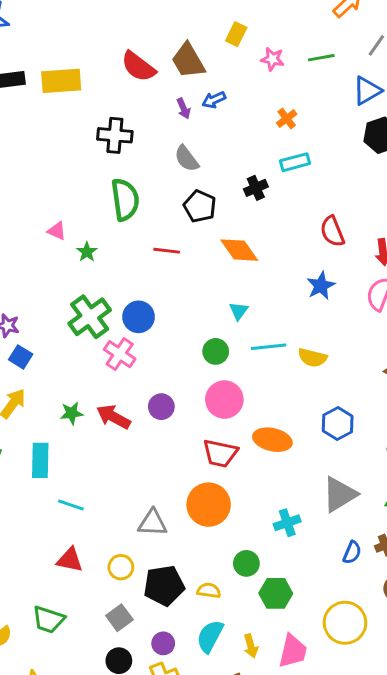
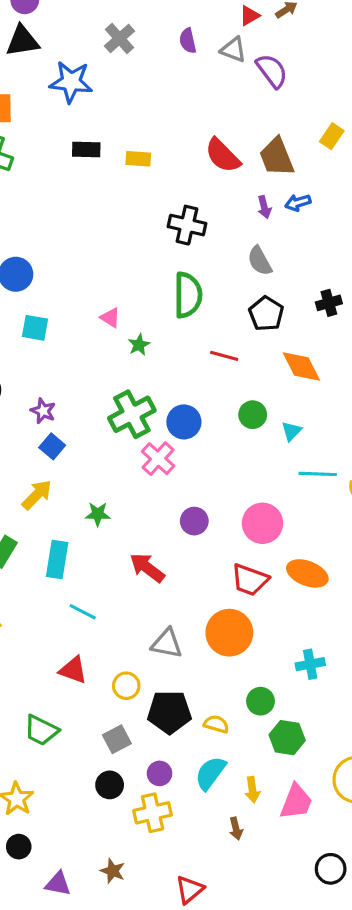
yellow rectangle: (61, 81) -> (138, 159), size x0.6
green circle: (216, 351) -> (253, 415), moved
red arrow: (113, 417) -> (147, 568), moved

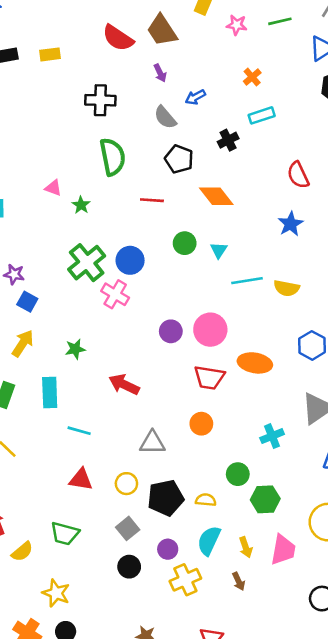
blue arrow: (298, 203) -> (195, 97), moved
purple circle: (194, 521) -> (171, 331), moved
orange circle: (229, 633) -> (201, 424), size x0.6
yellow cross: (153, 813) -> (185, 580), moved

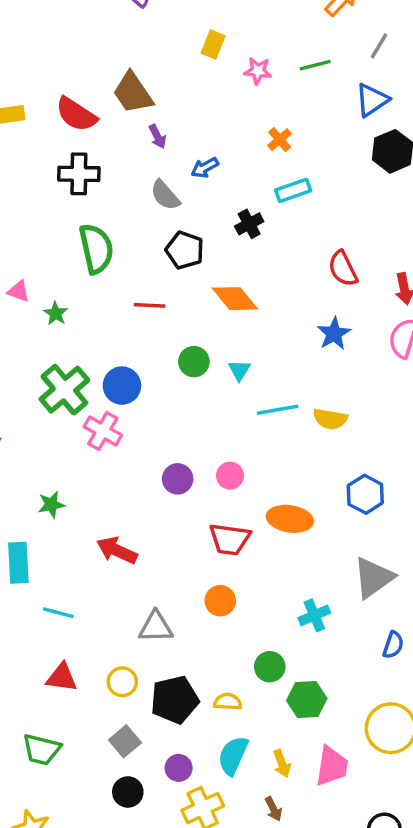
brown trapezoid: (162, 30) -> (133, 93), moved
red semicircle: (118, 38) -> (76, 114), moved
pink circle: (210, 330) -> (230, 476), size x0.6

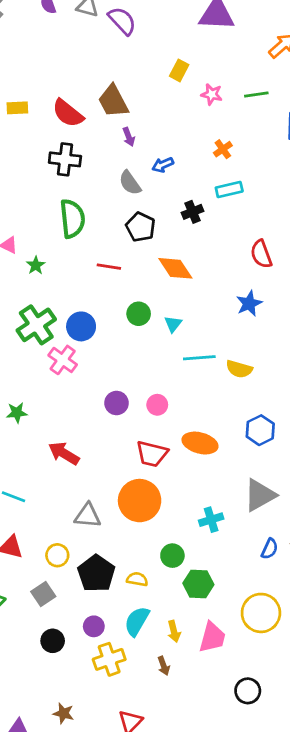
orange circle: (220, 601) -> (140, 501), size x1.8
black pentagon: (175, 700) -> (96, 573), turned -30
gray square: (125, 741) -> (43, 594), moved

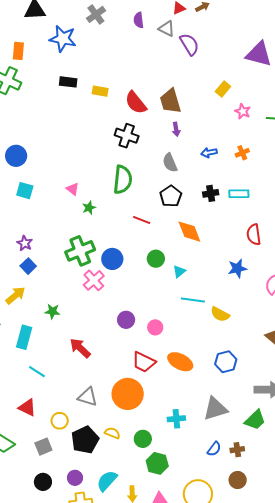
blue arrow: (163, 165) -> (209, 153), moved
cyan rectangle: (229, 189) -> (239, 194), moved
yellow semicircle: (137, 579) -> (112, 433), moved

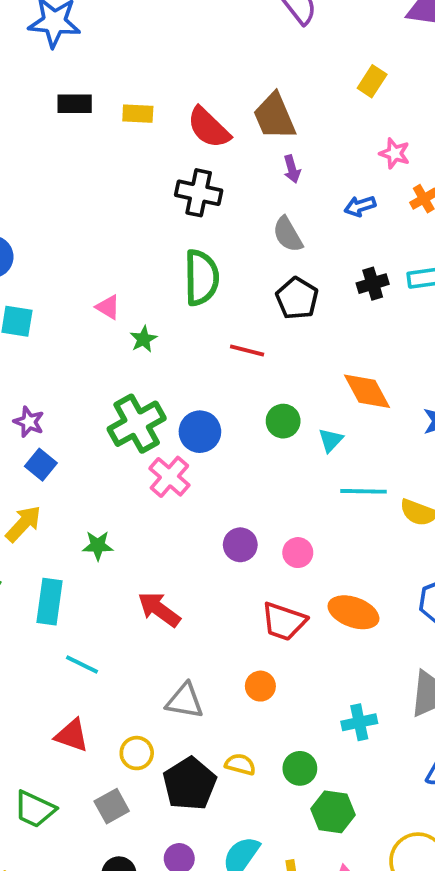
pink star: (243, 111) -> (395, 153), moved
orange diamond: (189, 232) -> (367, 391), moved
orange circle: (128, 394) -> (260, 686), size x0.5

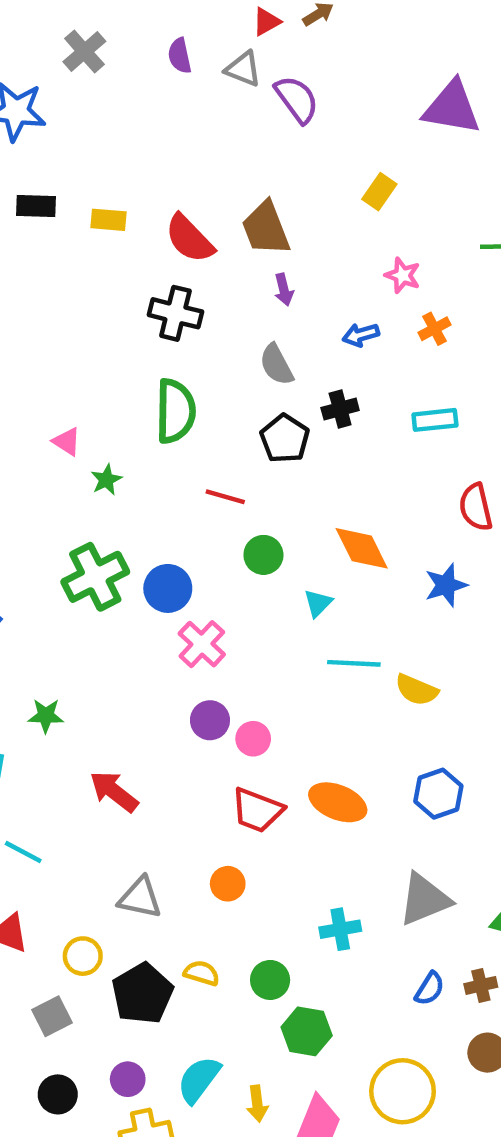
black cross: (373, 284) -> (340, 409), moved
green circle: (283, 421) -> (263, 555), moved
pink cross: (169, 477) -> (202, 644), moved
pink circle: (298, 553) -> (253, 739), moved

